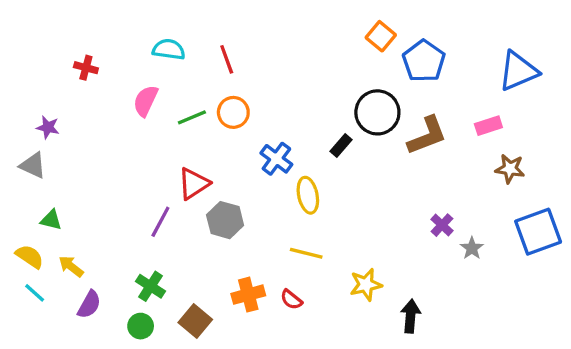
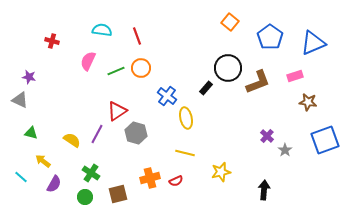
blue pentagon: (424, 61) -> (270, 37), moved
yellow semicircle: (30, 256) -> (72, 140), moved
red semicircle: (291, 300) -> (176, 181), turned -64
black arrow: (411, 316) -> (264, 190), moved
brown square: (195, 321) -> (118, 194), turned 36

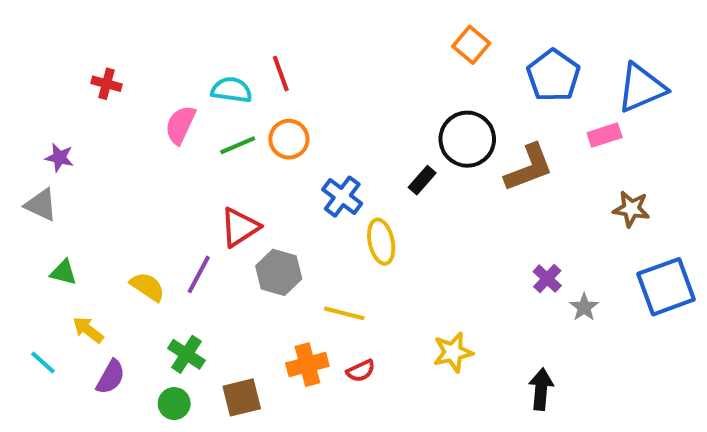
cyan semicircle: (102, 30) -> (232, 90), moved
pink rectangle: (295, 76) -> (605, 135), moved
yellow line: (185, 153) -> (344, 313), moved

